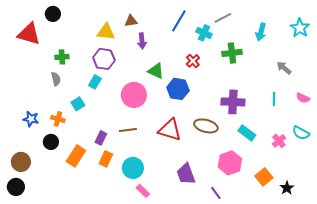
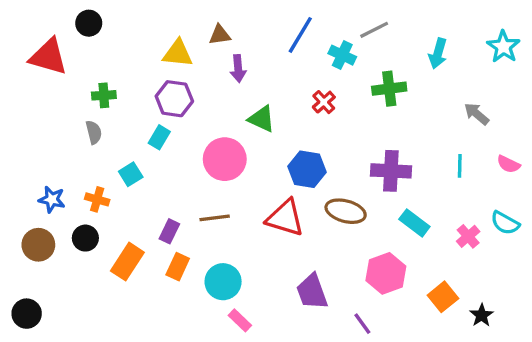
blue hexagon: (178, 89) -> (307, 169), moved
brown circle: (21, 162) -> (38, 245), moved

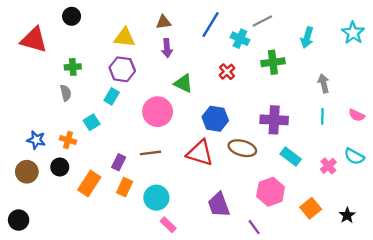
black circle: (89, 23) -> (72, 16), moved
brown triangle: (220, 35) -> (163, 22), moved
gray arrow: (477, 114) -> (324, 83), moved, turned 36
black star: (482, 315) -> (347, 215), moved

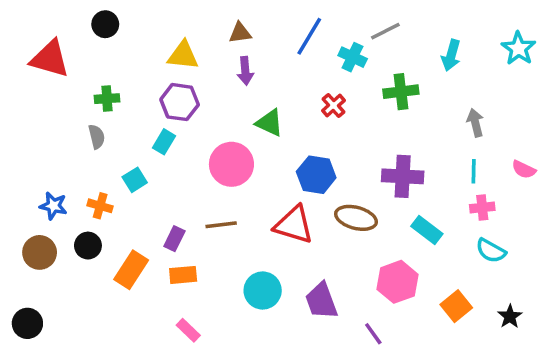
cyan semicircle: (354, 156) -> (491, 251), moved
pink cross: (328, 166) -> (482, 208), moved, turned 35
orange rectangle: (125, 187) -> (183, 275), turned 60
cyan circle: (156, 198) -> (263, 291), moved
pink rectangle: (168, 225) -> (188, 330), moved

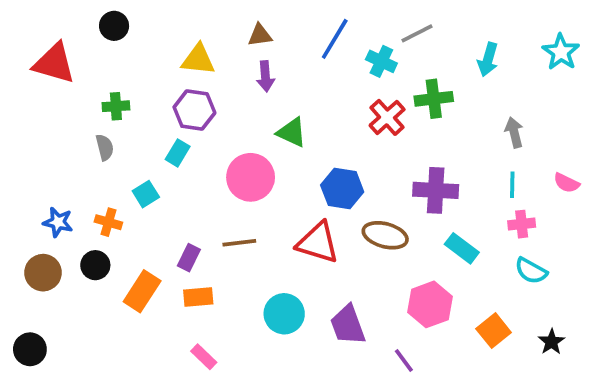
red cross: (334, 105) -> (387, 117), moved, size x1.4

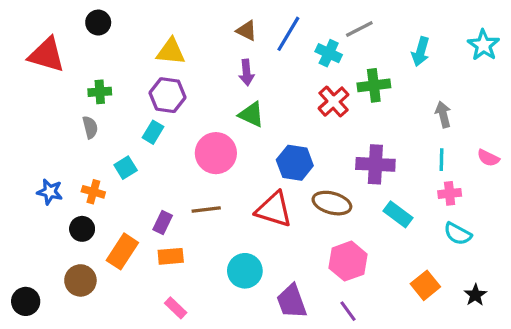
brown triangle: (260, 35) -> (246, 31), moved, turned 35
purple arrow: (265, 76) -> (246, 73), moved
brown circle: (43, 273) -> (80, 280), moved
pink hexagon: (430, 304) -> (348, 261), moved
purple trapezoid: (348, 325) -> (292, 301), moved

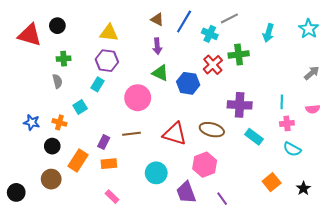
black circle: (98, 23) -> (57, 26), moved
gray arrow: (443, 114) -> (312, 73), moved, turned 63
pink semicircle: (488, 158) -> (313, 109), moved, turned -32
blue hexagon: (295, 163) -> (188, 83), moved
pink hexagon: (348, 261) -> (205, 165), moved

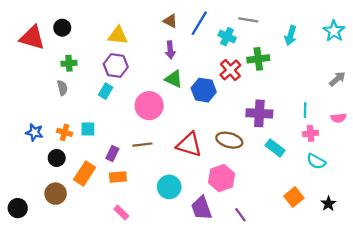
gray line: (229, 18) -> (248, 20), turned 36
cyan square: (80, 107) -> (88, 129), moved, turned 32

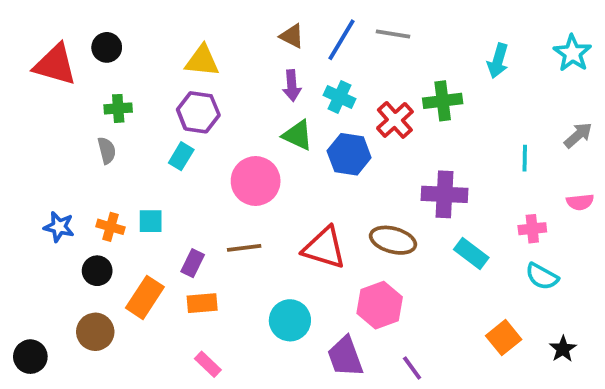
gray line: (248, 20) -> (393, 34), moved
cyan cross: (227, 37) -> (340, 97), moved
cyan line: (305, 110) -> (525, 158), moved

